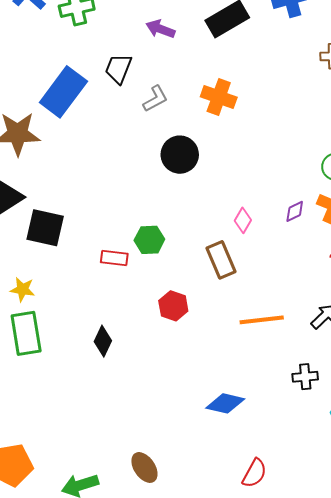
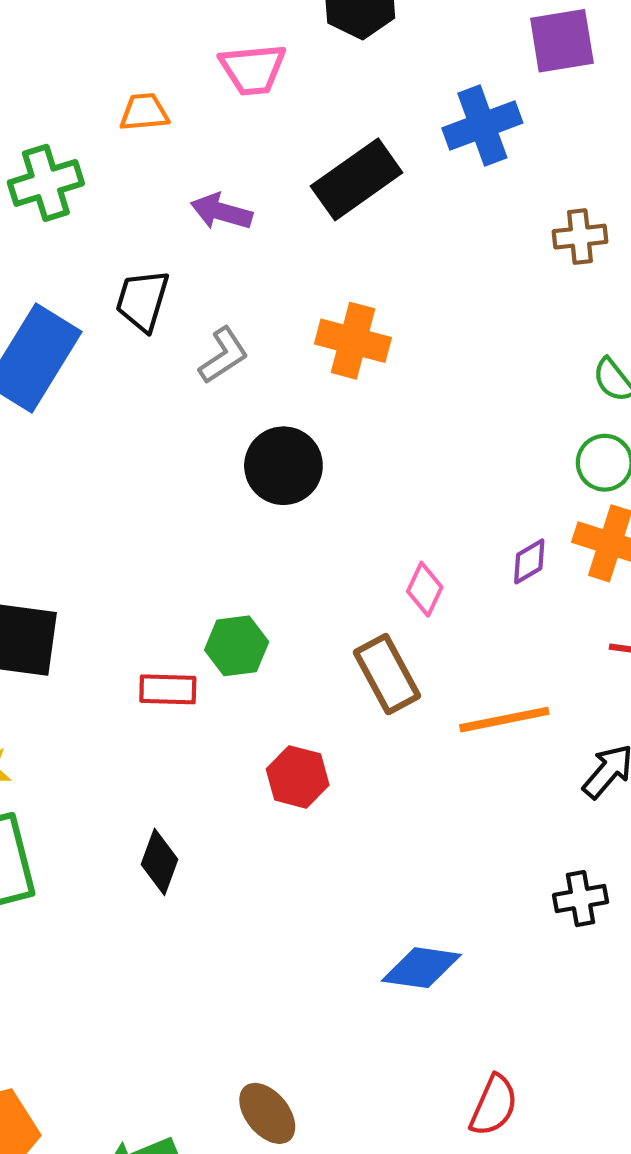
orange line: (262, 320) -> (504, 720), moved

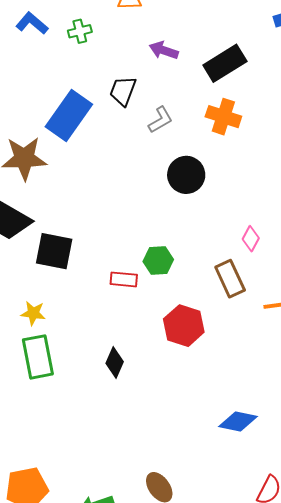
black rectangle: (357, 179) -> (225, 63), moved
green cross: (46, 183) -> (80, 31), size x0.7
red hexagon: (298, 777) -> (184, 326), size x1.4

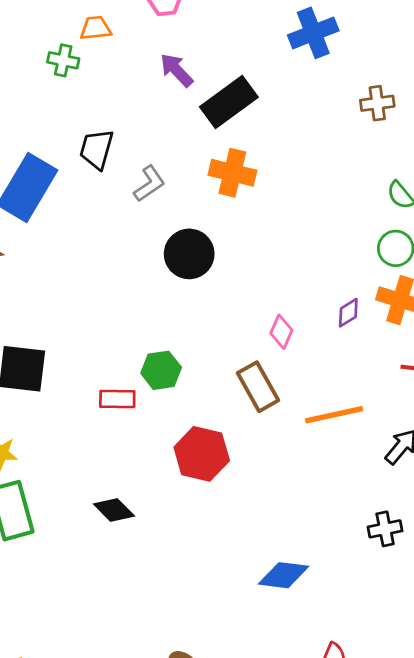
green cross: (80, 31) -> (63, 60), moved, turned 30
purple arrow: (164, 50) -> (177, 70), moved, turned 32
black diamond: (115, 363) -> (114, 510), turned -64

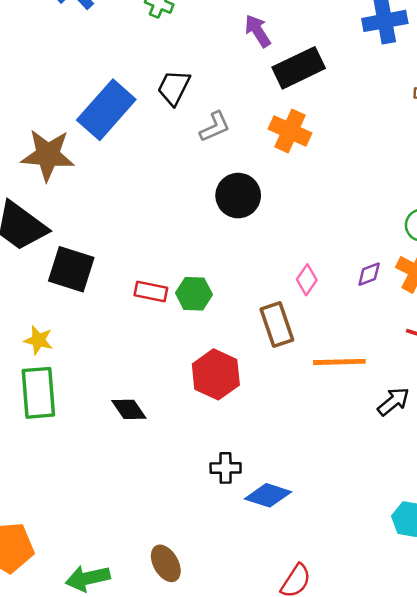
red rectangle: (117, 399) -> (151, 291), moved
black cross: (385, 529) -> (226, 468), moved

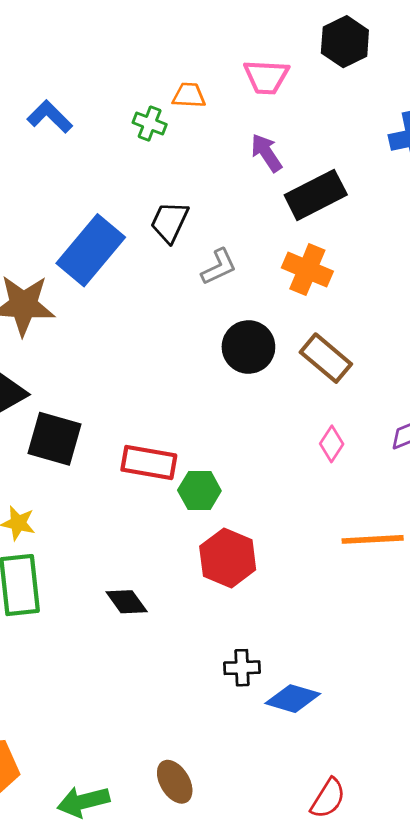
red rectangle: (151, 291) -> (149, 462), size x1.4
green hexagon: (194, 294) -> (199, 491), moved
brown rectangle: (277, 324) -> (326, 358), moved, turned -30

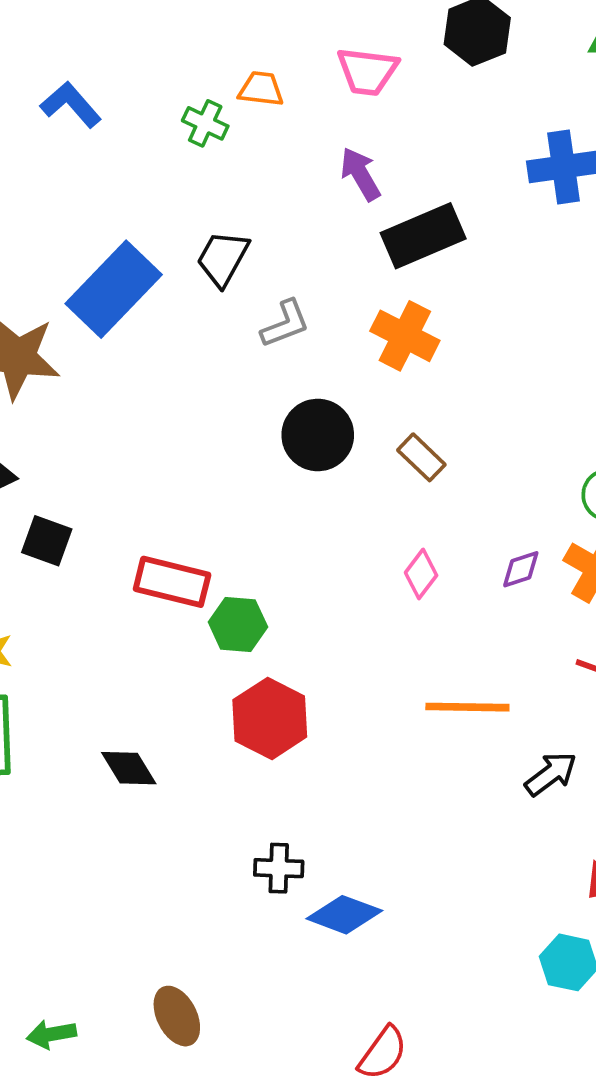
brown rectangle: (326, 358) -> (421, 457), size x0.7
black square: (55, 439) -> (47, 541), size x0.7
green arrow: (83, 802) -> (51, 1034), size x0.7

